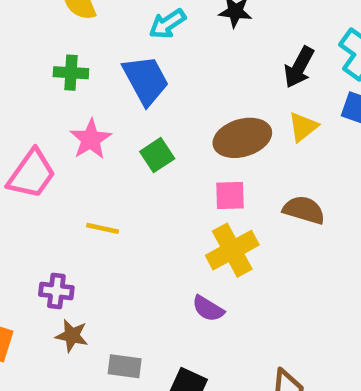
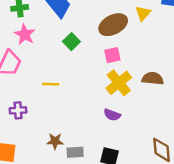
pink star: (91, 139) -> (25, 34), moved
brown semicircle: (304, 210) -> (153, 78), moved
purple cross: (56, 291) -> (18, 110), moved
brown star: (72, 336) -> (55, 141), moved

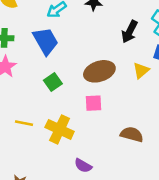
yellow triangle: (143, 13) -> (141, 71), moved
yellow cross: (119, 83) -> (60, 129), moved, turned -35

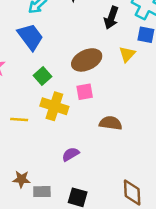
yellow cross: (60, 129) -> (54, 106), moved
brown semicircle: (132, 134) -> (111, 123), moved
purple semicircle: (83, 166) -> (71, 154), moved, turned 126

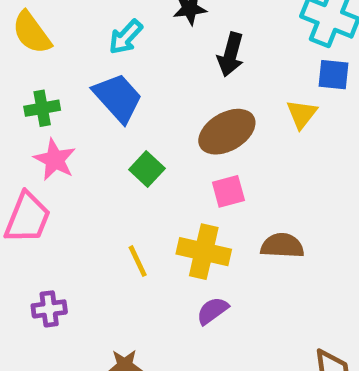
black arrow: (111, 18) -> (231, 55), moved
yellow cross: (54, 106) -> (204, 252), moved
yellow line: (19, 120) -> (138, 261), moved, turned 66

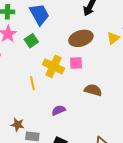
green square: (147, 169) -> (31, 41), moved
yellow cross: (204, 252) -> (54, 66), moved

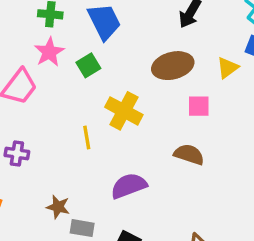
pink square: (76, 63) -> (199, 106), moved
purple semicircle: (59, 110) -> (129, 186), size x1.5

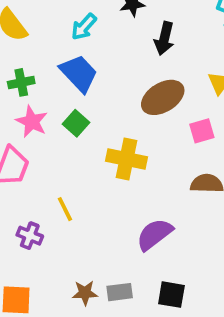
yellow line: (87, 137) -> (65, 209), moved
purple cross: (17, 153) -> (30, 236), turned 30
brown star: (58, 207) -> (85, 293), moved

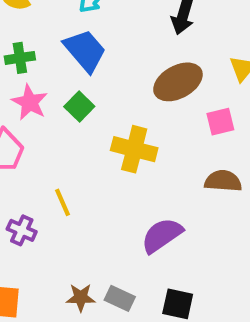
gray rectangle: (120, 292) -> (120, 298), turned 30

